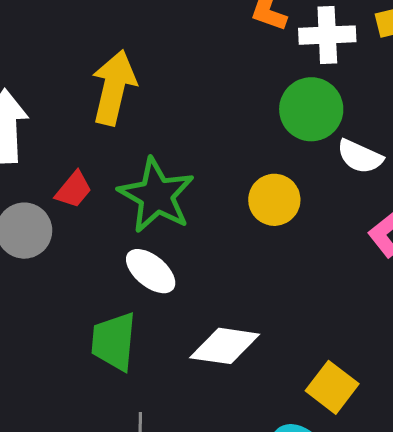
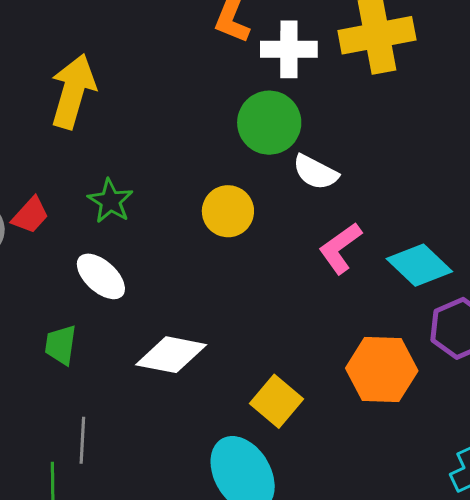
red trapezoid: (74, 190) -> (30, 215), moved
green star: (156, 195) -> (110, 201), size x0.6
green trapezoid: (114, 341) -> (61, 345), size x0.7

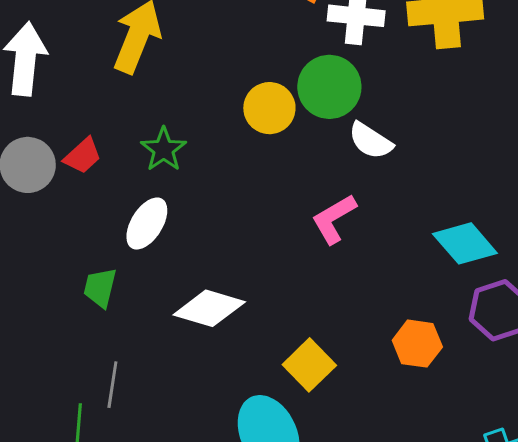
yellow circle: (228, 211) -> (269, 108), moved
pink L-shape: (340, 248) -> (334, 219), moved
white ellipse: (101, 276) -> (147, 224), turned 74
orange hexagon: (382, 370) -> (417, 344), size x0.7

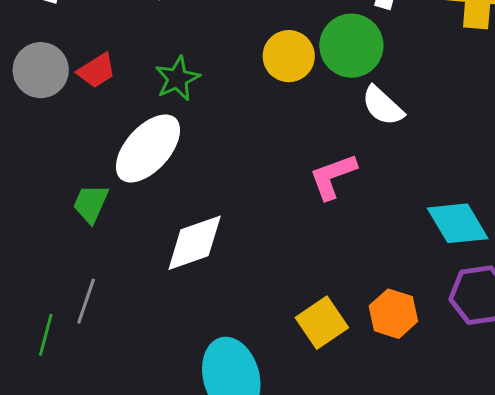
white ellipse: (147, 224) -> (148, 148), size x1.4
white diamond: (209, 308) -> (195, 243), turned -46
yellow square: (309, 365) -> (322, 323), moved

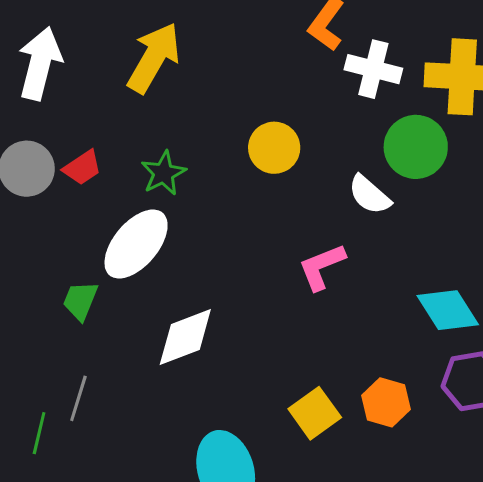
green circle: (351, 46) -> (416, 147), moved

